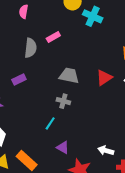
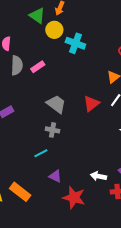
gray semicircle: (31, 48) -> (17, 65), moved
gray trapezoid: (69, 76) -> (56, 104), turned 30
cyan line: (50, 123) -> (41, 153), turned 32

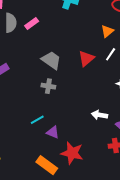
cyan line: (41, 153) -> (37, 120), moved
white arrow: (98, 176) -> (99, 115), moved
orange rectangle: (20, 192) -> (47, 165), moved

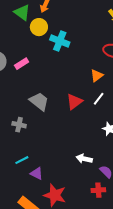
gray cross: (48, 86) -> (19, 125), moved

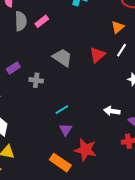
gray cross: (19, 125) -> (36, 80), moved
cyan line: (22, 160) -> (62, 110), moved
purple triangle: (37, 173) -> (66, 130), turned 40

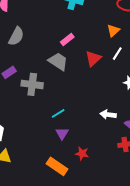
gray semicircle: (21, 21) -> (16, 36), moved, turned 30
pink rectangle: (42, 21) -> (67, 39), moved
gray cross: (36, 80) -> (32, 84), size x1.5
red star: (85, 150) -> (82, 153), size x0.6

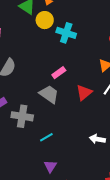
cyan line: (58, 113) -> (46, 137), moved
white arrow: (108, 115) -> (97, 139), moved

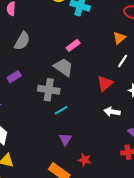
red triangle: (84, 93) -> (105, 83), moved
gray cross: (22, 116) -> (49, 90), moved

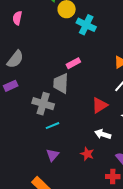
gray semicircle: (22, 41) -> (15, 59), moved
gray trapezoid: (63, 67) -> (61, 83), turned -130
red star: (85, 160) -> (87, 154), moved

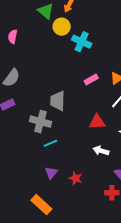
pink rectangle: (73, 63) -> (91, 79), moved
red triangle: (100, 105) -> (97, 122), turned 30
red star: (87, 154) -> (76, 178), moved

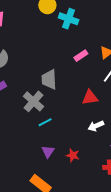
gray cross: (40, 122) -> (34, 101), turned 30
white arrow: (101, 151) -> (96, 126), turned -35

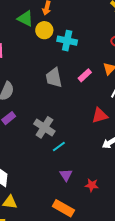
gray trapezoid: (49, 79) -> (54, 78), moved
red star: (73, 155) -> (92, 185), moved

